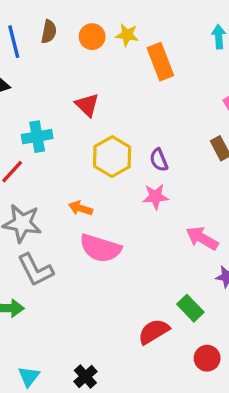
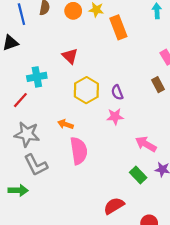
pink semicircle: (100, 248) -> (79, 151), turned -116
green rectangle: (190, 308) -> (138, 175), moved

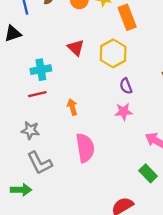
yellow hexagon: (86, 90) -> (113, 53), moved
red line: (20, 100) -> (37, 94), moved, turned 35
orange arrow: (65, 124) -> (72, 107), moved, turned 56
gray star: (27, 134) -> (30, 130), size x0.7

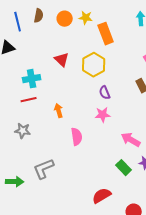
pink semicircle: (85, 148) -> (77, 137), moved, size x0.7
gray L-shape: (40, 163) -> (44, 169), moved, turned 95

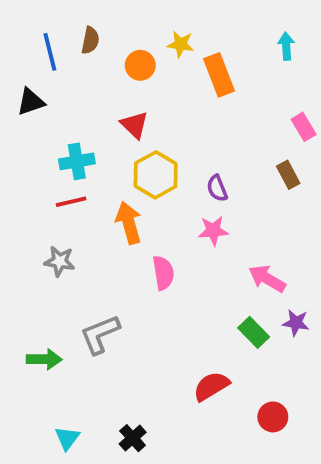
orange circle: (65, 19) -> (140, 65), moved
yellow hexagon: (94, 65) -> (156, 175), moved
orange arrow: (59, 111) -> (129, 223), size x1.5

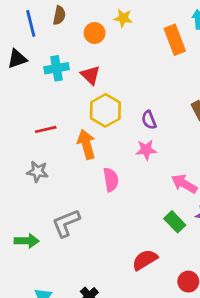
orange rectangle: (219, 75) -> (175, 40), moved
cyan cross: (77, 161) -> (57, 68), moved

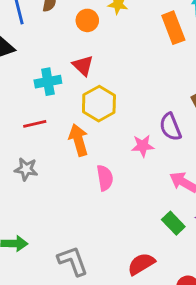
cyan cross: (57, 68) -> (48, 82), moved
purple semicircle: (149, 120) -> (170, 127), moved, size x1.4
gray L-shape: (66, 223) -> (73, 261), moved, turned 92

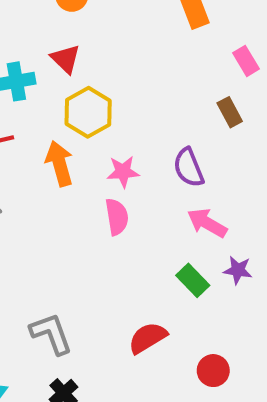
purple semicircle: (170, 127) -> (189, 168), moved
pink star: (143, 146) -> (123, 172), moved
pink semicircle: (105, 178) -> (117, 217), moved

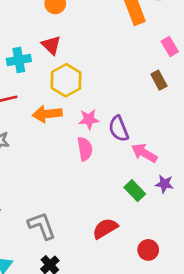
orange arrow: (59, 163) -> (47, 114), turned -80
purple semicircle: (189, 168) -> (119, 129), moved

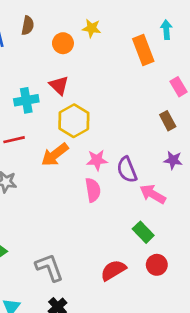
orange arrow: (47, 114) -> (55, 155), turned -32
purple star: (164, 184) -> (173, 160), moved
red circle: (148, 250) -> (157, 265), moved

